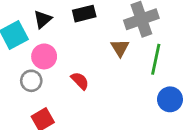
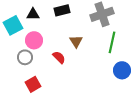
black triangle: (43, 19) -> (33, 14), turned 40
brown triangle: (120, 48) -> (76, 41), moved

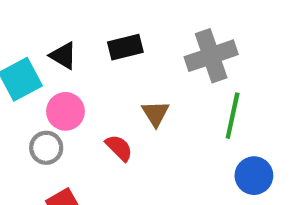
black triangle: (33, 14) -> (63, 56), turned 32

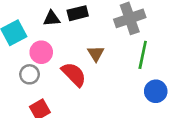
black triangle: (63, 56) -> (52, 18), moved, turned -36
red semicircle: (119, 148) -> (74, 74), size x1.5

